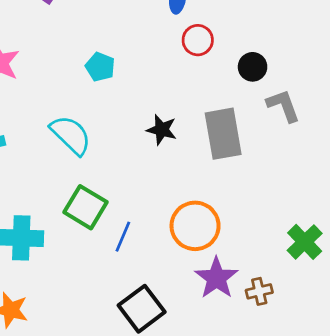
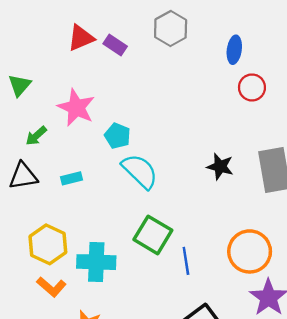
cyan pentagon: (100, 67) -> (117, 136), moved
blue line: (123, 237) -> (186, 261), turned -32

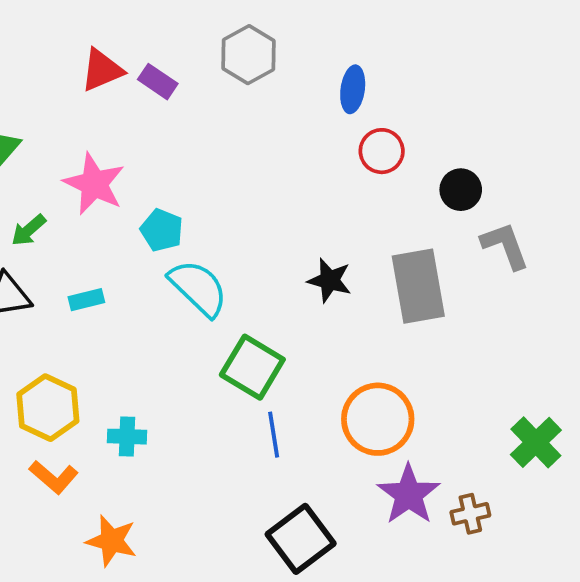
green square: (153, 235) -> (252, 367), moved
cyan cross: (96, 262) -> (127, 437), size x0.6

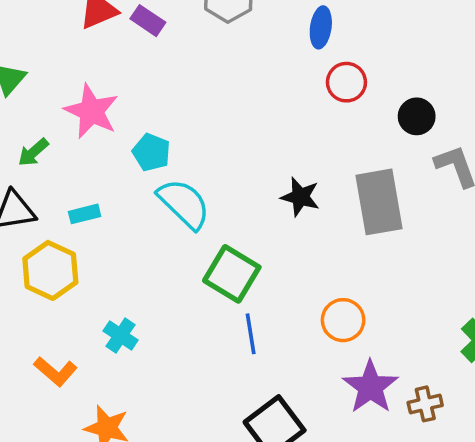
yellow hexagon: (48, 408) -> (50, 270), moved
orange circle: (378, 419) -> (343, 320), size x0.7
cyan cross: (127, 437) -> (121, 335), turned 32

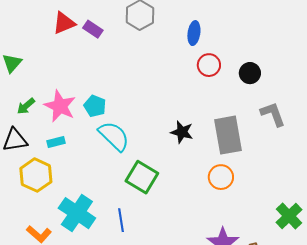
pink star: (91, 111) -> (60, 106), moved
black circle: (417, 116) -> (250, 73), moved
orange circle: (343, 320) -> (221, 177), moved
blue line: (251, 334) -> (121, 220), moved
cyan cross: (121, 335) -> (77, 213), size x1.8

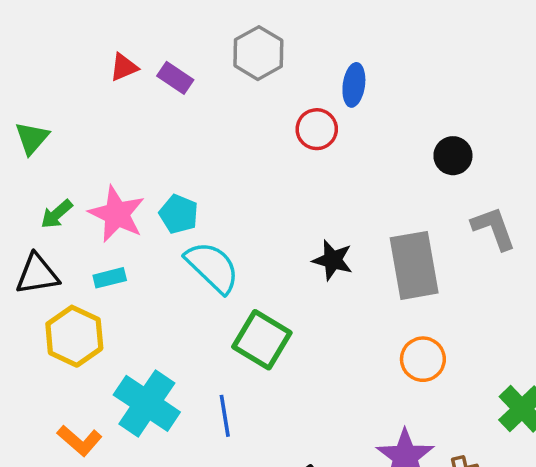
red triangle: (64, 23) -> (124, 67), size x0.7
red circle: (209, 65) -> (317, 129), moved
orange circle: (221, 177) -> (423, 359), moved

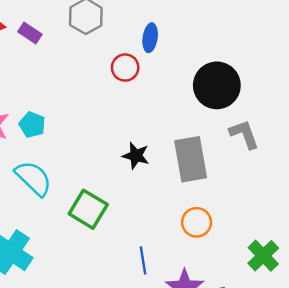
black circle: (453, 156) -> (217, 85), size x1.8
cyan semicircle: (212, 267) -> (33, 178), moved
blue line: (225, 416) -> (143, 260), moved

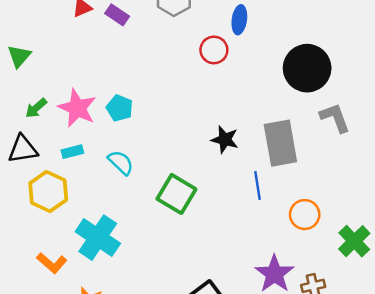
cyan semicircle: (33, 178) -> (121, 162), size x0.7
orange circle: (197, 222) -> (305, 215), moved
blue line: (143, 260) -> (257, 185), moved

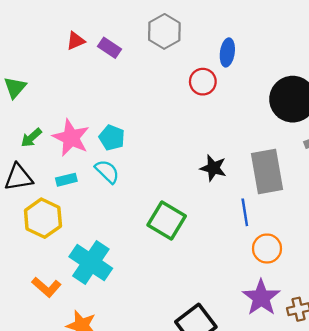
cyan semicircle: (121, 162) -> (107, 171), moved
orange circle: (305, 215) -> (267, 249), moved

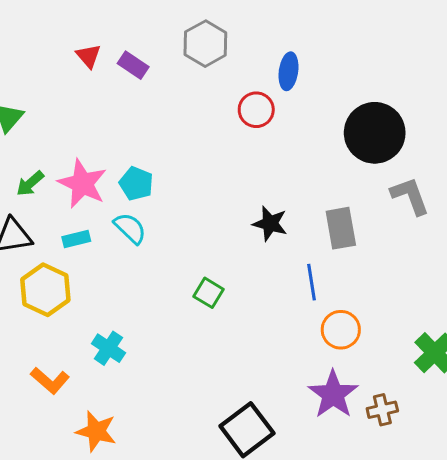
red triangle: (76, 41) -> (89, 56), turned -48
gray rectangle: (267, 171) -> (341, 228), size x0.7
green square: (167, 221) -> (209, 293), size x0.6
cyan cross: (91, 263) -> (109, 348), size x0.6

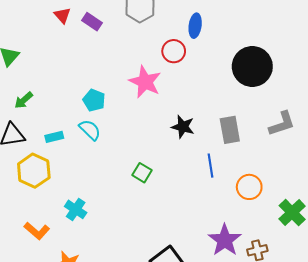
pink star: (82, 184) -> (145, 82), moved
gray L-shape: (410, 196) -> (282, 124), moved, turned 92
orange circle: (341, 330) -> (249, 187), moved

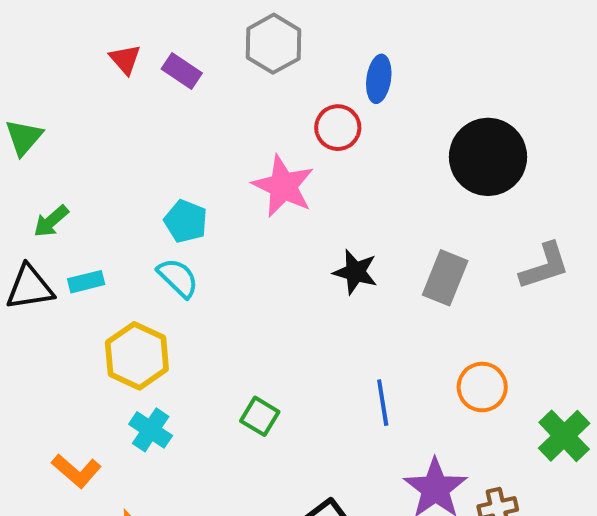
gray rectangle: (230, 130) -> (445, 278), turned 32
cyan rectangle: (54, 137) -> (86, 282), moved
blue line: (210, 166) -> (383, 403), moved
yellow hexagon: (34, 171) -> (137, 356), moved
green square: (142, 173) -> (260, 416), moved

